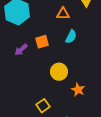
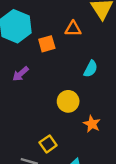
cyan semicircle: (71, 37) -> (91, 69), moved
orange square: (42, 42) -> (47, 44), moved

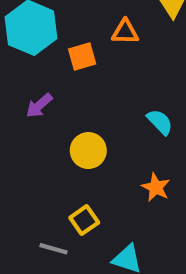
cyan semicircle: (91, 69) -> (160, 122), moved, turned -72
yellow circle: (68, 101) -> (88, 151), moved

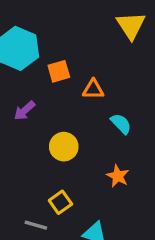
orange triangle: (125, 32) -> (93, 89), moved

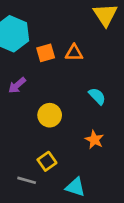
orange triangle: (93, 89) -> (74, 53), moved

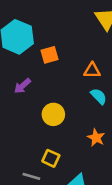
orange triangle: (74, 53) -> (92, 70), moved
yellow square: (47, 161) -> (51, 158), turned -30

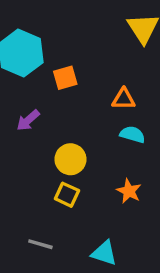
cyan semicircle: (99, 96) -> (132, 134), turned -30
yellow square: (51, 158) -> (67, 195), moved

